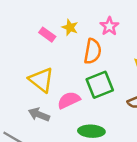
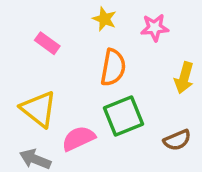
pink star: (109, 26) -> (155, 28), moved, turned 30
yellow star: (70, 27) -> (104, 19), moved

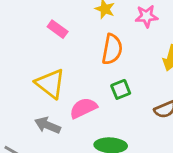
green square: (123, 116) -> (121, 89), size x0.6

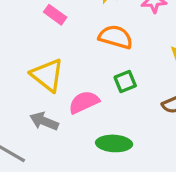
orange semicircle: (112, 49) -> (116, 37), turned -84

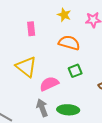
pink rectangle: (55, 15) -> (31, 29), turned 48
gray arrow: (44, 121) -> (42, 108), moved, turned 48

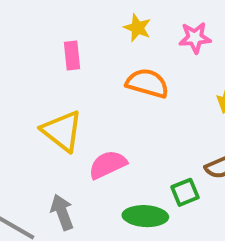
green square: (75, 71) -> (185, 192), moved
gray arrow: (42, 108) -> (62, 212), moved

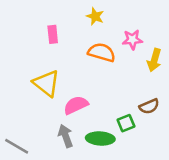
pink star: (195, 38) -> (132, 40), moved
gray arrow: (62, 212) -> (66, 136), moved

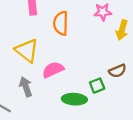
orange semicircle: (102, 52) -> (61, 23), moved, turned -105
gray arrow: (66, 136) -> (26, 87), moved

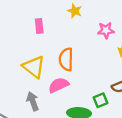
orange semicircle: (61, 23) -> (66, 59), moved

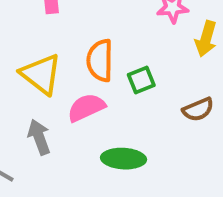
green square: (101, 100) -> (141, 80), moved

